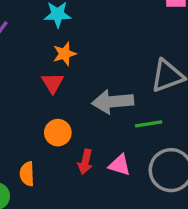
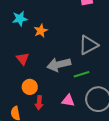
orange star: (65, 54) -> (41, 31), moved
red arrow: (85, 162) -> (39, 103), moved

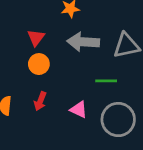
gray arrow: (59, 64) -> (83, 42), moved
orange circle: (30, 87) -> (39, 64), moved

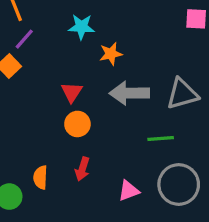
pink triangle: (79, 110) -> (129, 191), moved, turned -42

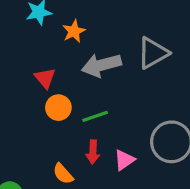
green line: (161, 139) -> (95, 116), moved
red arrow: (82, 169) -> (93, 152), moved
orange semicircle: (40, 177) -> (63, 174), moved, turned -30

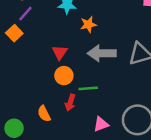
red arrow: (93, 152) -> (70, 103), moved
orange semicircle: (63, 174) -> (44, 114), moved

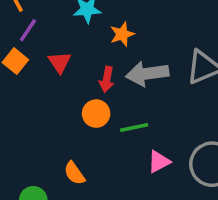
red triangle: (60, 52) -> (60, 62), moved
red arrow: (70, 103) -> (107, 79), moved
pink triangle: (101, 124) -> (159, 162), moved

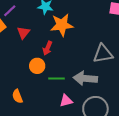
orange star: (122, 34) -> (62, 25), size x1.6
gray arrow: (147, 74) -> (85, 78), moved

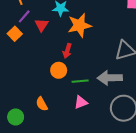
red triangle: (23, 33) -> (42, 25), moved
pink triangle: (66, 101) -> (81, 102), moved

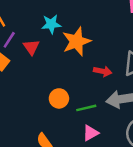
red arrow: (67, 51) -> (103, 71), moved, turned -88

